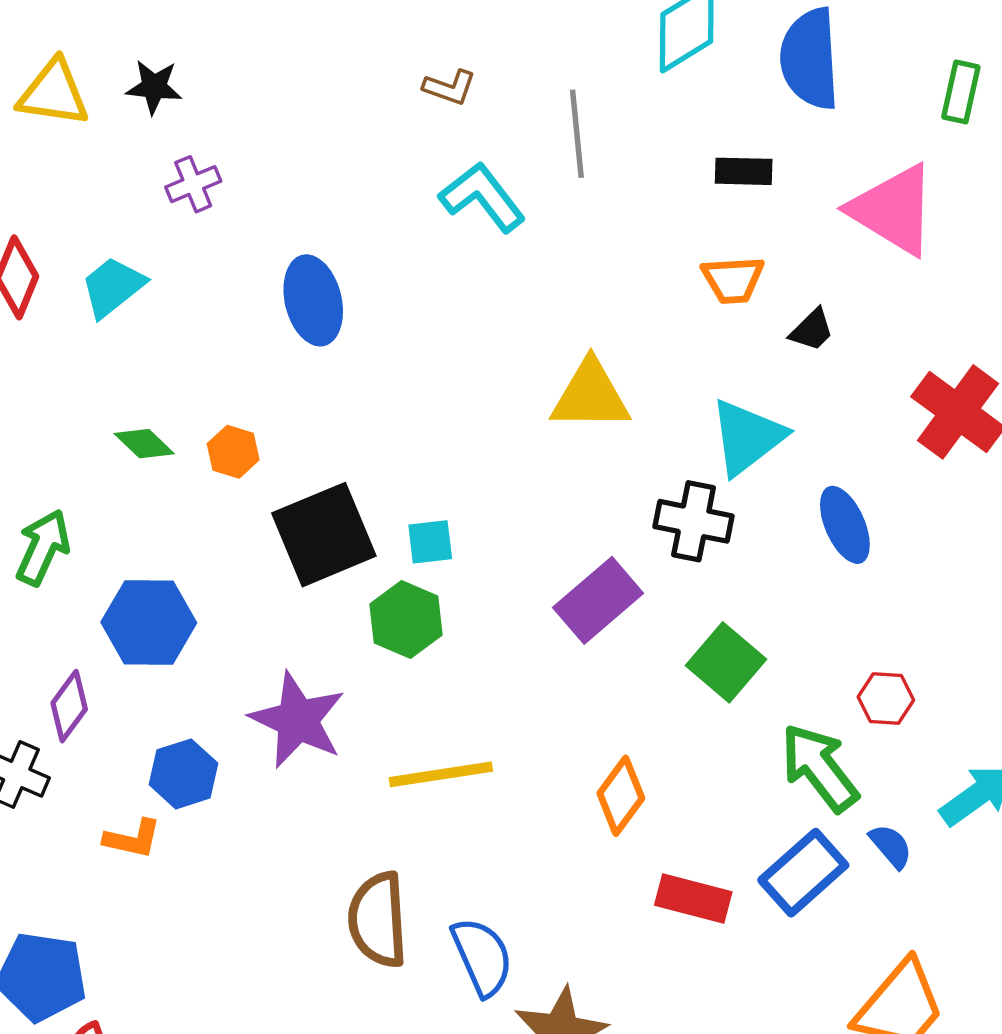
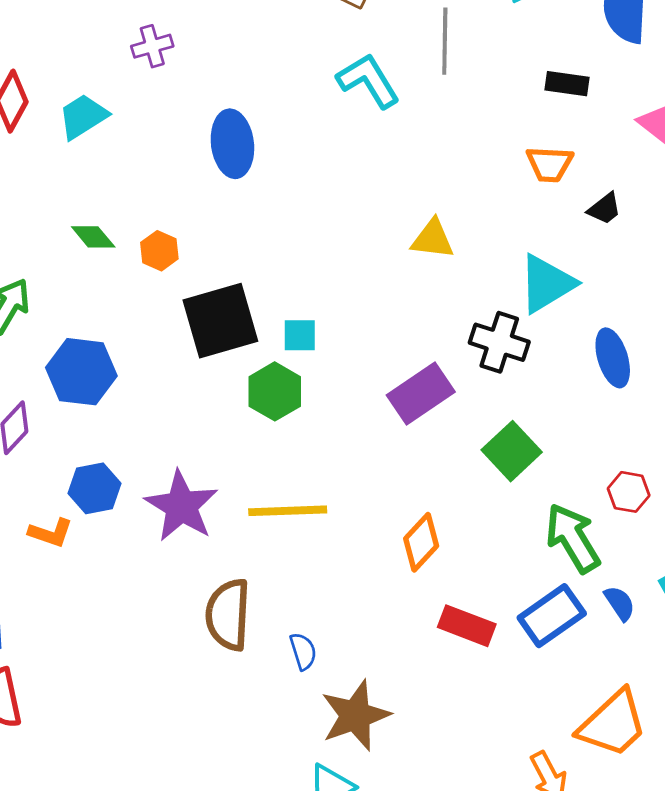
yellow triangle: (590, 396) -> (433, 239), size x0.7
purple star: (298, 720) -> (181, 506), moved
blue semicircle: (482, 957) -> (303, 651), size x0.6

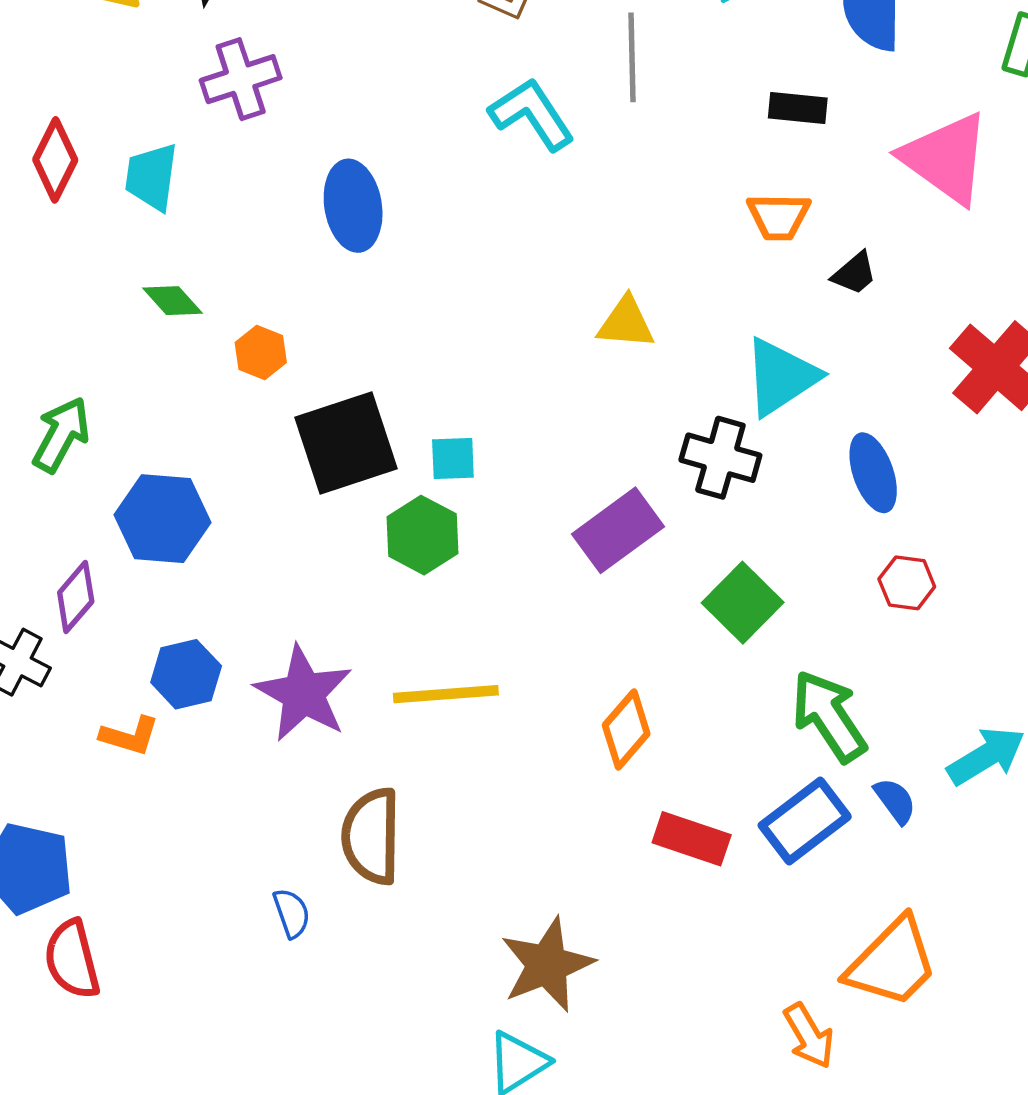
purple cross: (152, 46) -> (241, 79), size x1.4
cyan trapezoid: (83, 116) -> (152, 177), turned -48
green diamond: (93, 237) -> (172, 301), moved
red hexagon: (629, 492) -> (907, 583), moved
blue semicircle: (303, 651) -> (292, 913), moved

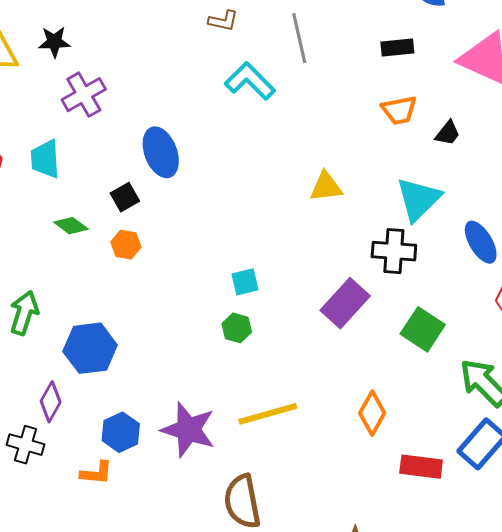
black square: (346, 443) -> (125, 197), moved, size x0.5
green hexagon: (422, 535) -> (237, 328), size x0.7

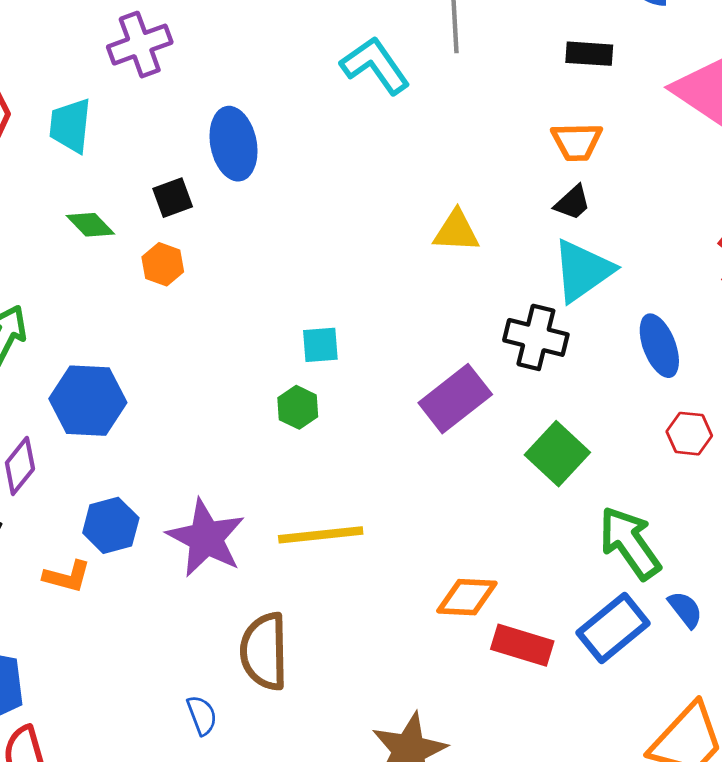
black trapezoid: (448, 133) -> (573, 203), moved
orange diamond: (372, 413) -> (467, 597), moved, turned 54

